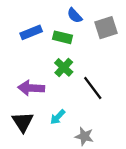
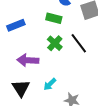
blue rectangle: (31, 32) -> (16, 25), moved
black line: (93, 88) -> (79, 43), moved

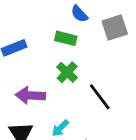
black line: (79, 43) -> (100, 97), moved

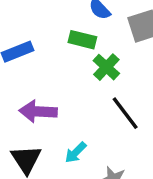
green cross: (67, 72) -> (106, 67), moved

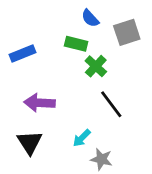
cyan arrow: (76, 152) -> (82, 138), moved

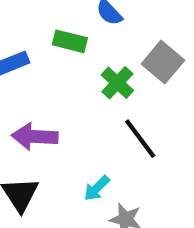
gray square: (127, 32) -> (163, 62), moved, turned -32
green rectangle: (76, 44) -> (70, 41), moved

